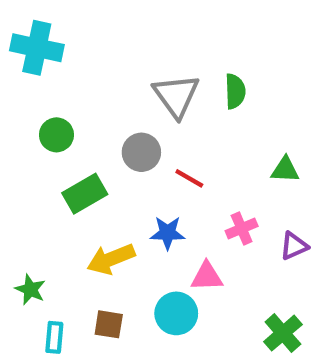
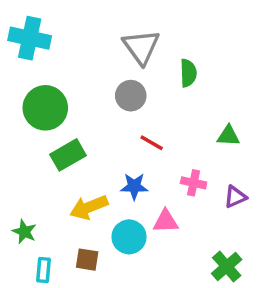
gray triangle: (176, 96) -> (141, 47), moved
green circle: (56, 135) -> (45, 108), size x1.6
gray circle: (141, 152) -> (131, 96), moved
pink cross: (242, 228) -> (194, 183), turned 35
cyan circle: (176, 313) -> (129, 237), moved

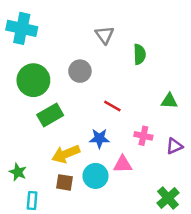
gray triangle: (141, 47) -> (105, 35), size x0.7
gray circle: (131, 96) -> (80, 71), moved
brown square: (87, 260) -> (64, 182), moved

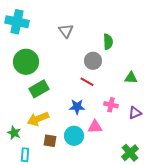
gray triangle: (105, 35) -> (66, 31), moved
gray circle: (80, 71) -> (93, 61), moved
yellow arrow: (66, 154) -> (38, 119), moved

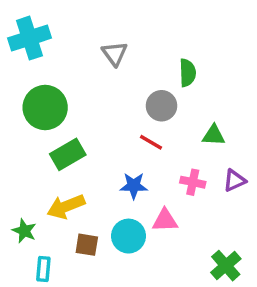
cyan cross: (17, 22) -> (29, 38), turned -30
green triangle: (131, 78) -> (214, 135), moved
purple triangle: (135, 113) -> (234, 180), moved

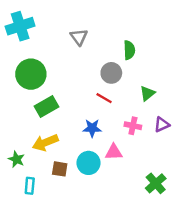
green triangle: (214, 135) -> (147, 93), turned -42

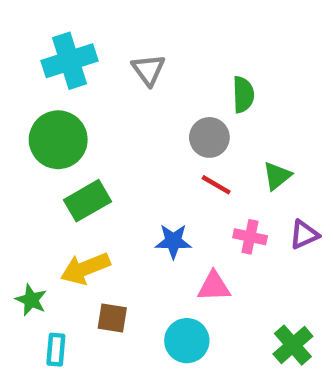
cyan cross: (20, 26) -> (69, 61), moved
red line: (104, 98) -> (216, 185), moved
cyan circle: (88, 163) -> (187, 341), moved

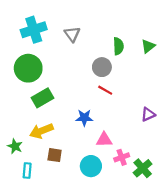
green triangle: (277, 176) -> (148, 46), moved
pink cross: (250, 237) -> (122, 157), moved, turned -32

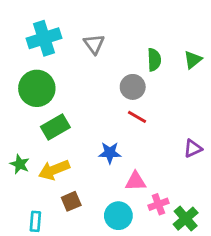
green star: (15, 146) -> (20, 164), moved
brown square: (55, 155) -> (71, 201), turned -32

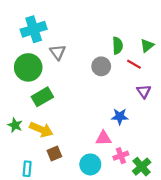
gray triangle: (94, 44) -> (58, 52), moved
red line: (137, 117) -> (134, 64), moved
purple triangle: (193, 148) -> (144, 91), moved, turned -40
blue star: (110, 153) -> (120, 116), moved
yellow arrow: (54, 170) -> (41, 130), turned -135

